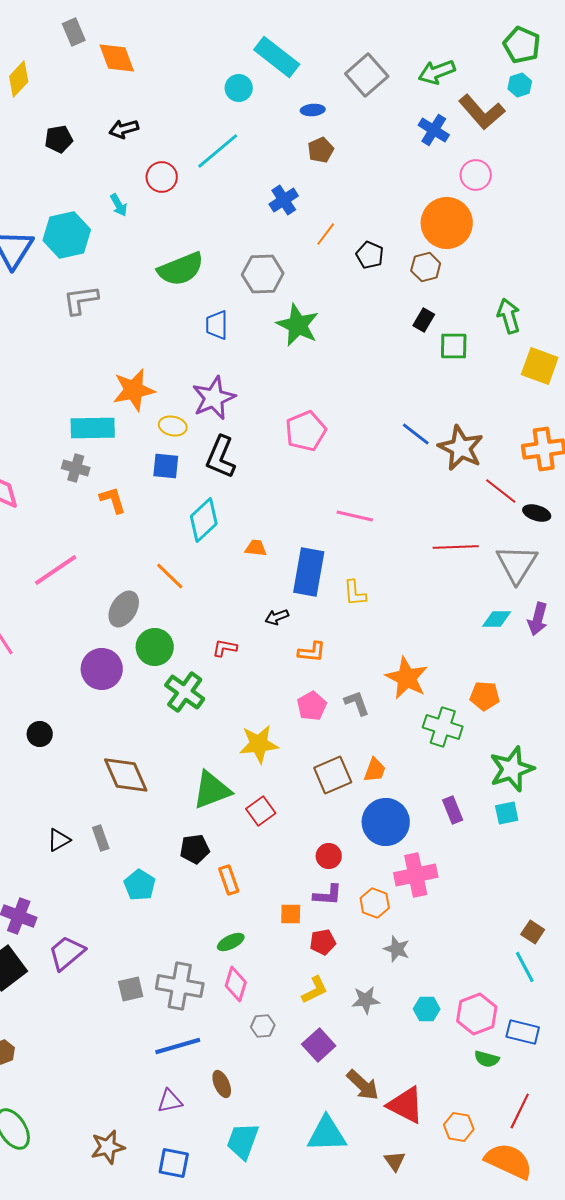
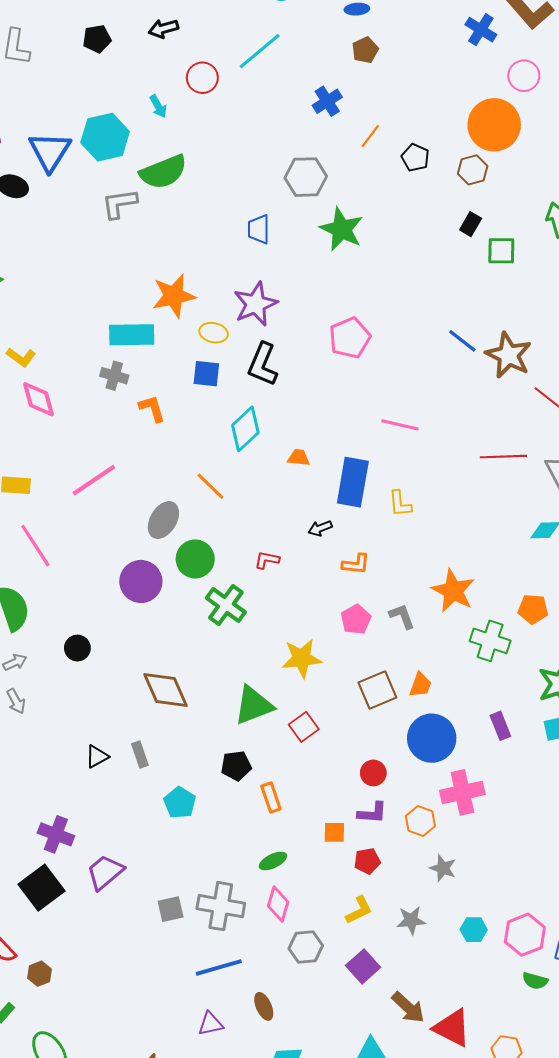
green semicircle: (181, 269) -> (163, 172), moved
gray hexagon: (263, 1026) -> (306, 947), size x1.4

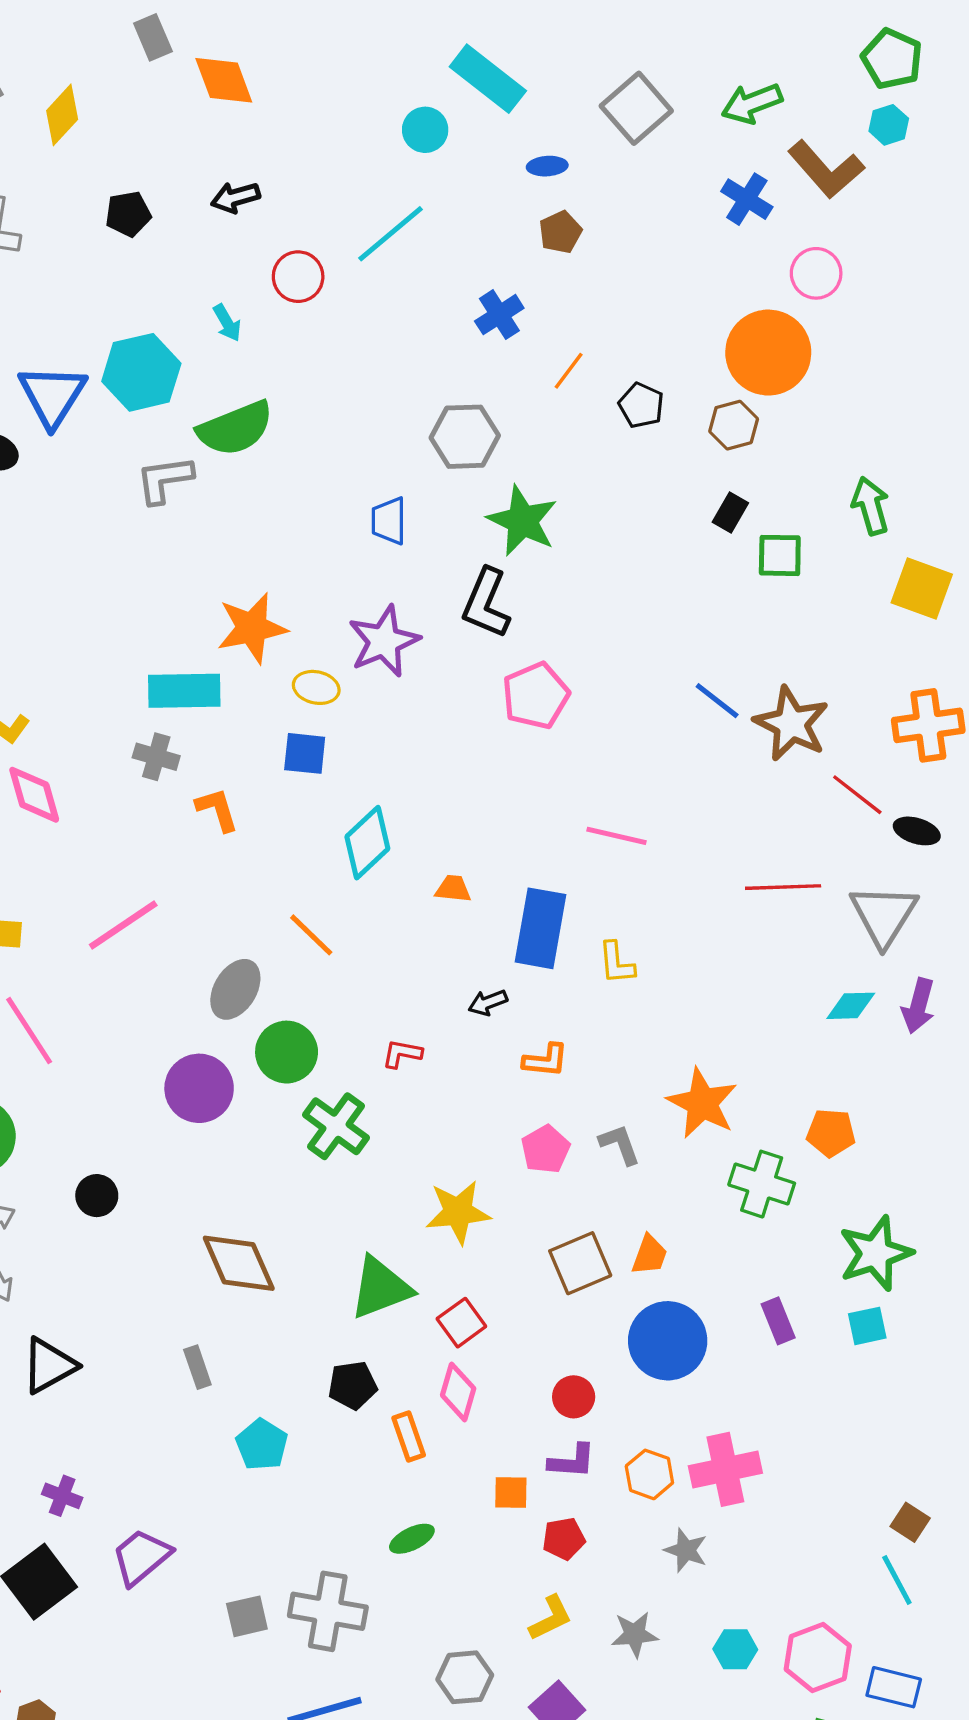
black L-shape: (263, 364) -> (486, 603), moved
black triangle: (97, 757) -> (49, 1365), moved, size x1.5
pink cross: (462, 792) -> (725, 1469), moved
purple cross: (56, 834) -> (62, 1496), size x0.7
pink diamond: (278, 904) -> (458, 1392), moved

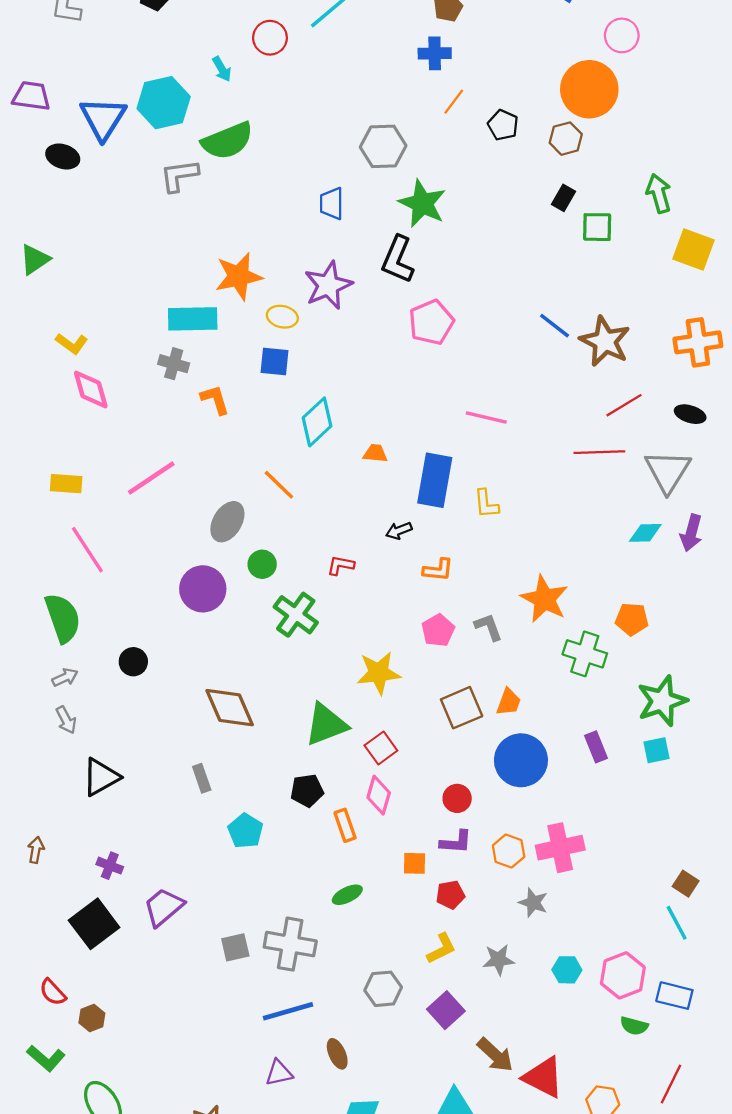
blue cross: (499, 315) -> (435, 53), moved, turned 32
red line: (857, 795) -> (624, 405), moved, turned -69
green circle: (287, 1052) -> (262, 564), size x0.7

